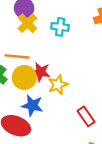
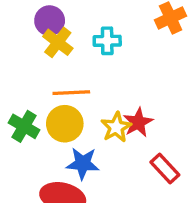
orange line: (17, 56) -> (71, 93), moved
red star: (41, 72) -> (138, 122), moved, turned -30

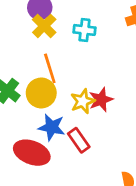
orange line: (71, 93) -> (50, 68), turned 68
red rectangle: (165, 168) -> (79, 140), moved

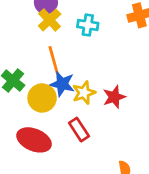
yellow circle: (41, 93) -> (42, 98), moved
red star: (101, 100) -> (114, 97), moved
blue star: (52, 127) -> (62, 84), moved

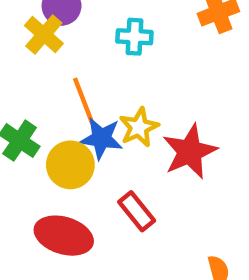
yellow cross: (50, 20) -> (44, 35), moved
yellow star: (84, 93) -> (139, 127), moved
red star: (114, 97) -> (190, 152), size x1.4

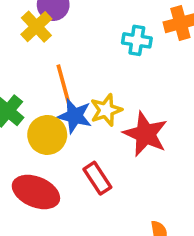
cyan cross: (134, 37) -> (137, 40), moved
red star: (190, 152) -> (145, 134), turned -30

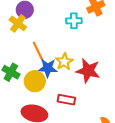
red rectangle: (97, 178) -> (66, 100), turned -36

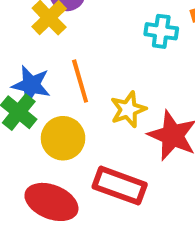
blue star: (48, 68) -> (31, 85), moved
red rectangle: (66, 100) -> (120, 186), size x1.4

